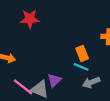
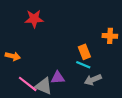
purple triangle: (54, 80) -> (58, 78), turned 40

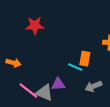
orange rectangle: (84, 52) -> (85, 59), turned 32
cyan line: (83, 65) -> (75, 67), moved

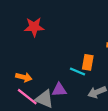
orange arrow: (13, 63) -> (24, 77), moved

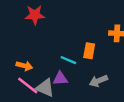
cyan line: (78, 72) -> (68, 60), moved

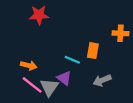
purple triangle: (60, 79) -> (64, 78), turned 42
gray triangle: (45, 88) -> (49, 87), turned 42

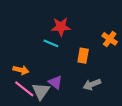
red star: (39, 15) -> (61, 27), moved
orange cross: (120, 33) -> (110, 39), turned 32
cyan line: (72, 60) -> (51, 43), moved

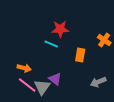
gray arrow: (92, 84) -> (98, 82), moved

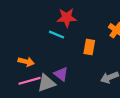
pink line: (27, 85) -> (30, 81), turned -54
gray triangle: (42, 87) -> (46, 83), turned 36

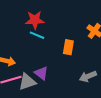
red star: (67, 18) -> (35, 20), moved

